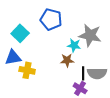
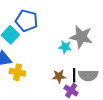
blue pentagon: (51, 19) -> (27, 21), moved
brown star: (67, 60) -> (59, 76), moved

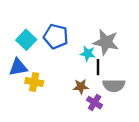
blue pentagon: (27, 21) -> (56, 36), moved
black line: (74, 75) -> (98, 67), moved

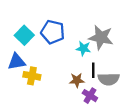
black line: (98, 67) -> (93, 70), moved

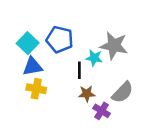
blue triangle: (17, 62) -> (33, 67), moved
black line: (93, 70) -> (79, 70), moved
gray semicircle: (109, 79) -> (123, 92), turned -45

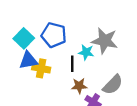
yellow cross: (36, 89) -> (41, 68), moved

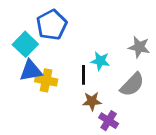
blue pentagon: (54, 35) -> (52, 25), moved, turned 30
gray star: (105, 41) -> (139, 47), moved, size x0.7
gray semicircle: (113, 85) -> (132, 85), moved

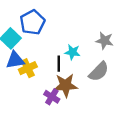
yellow cross: (46, 80) -> (28, 68), turned -36
brown star: (92, 101) -> (66, 85), size x1.5
purple cross: (109, 121) -> (52, 97), moved

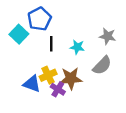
blue triangle: (15, 60) -> (32, 84), moved, turned 30
black line: (59, 64) -> (51, 44), moved
yellow cross: (28, 68) -> (48, 75), moved

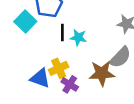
cyan star: (77, 47) -> (78, 38), moved
brown star: (71, 78) -> (102, 73), moved

